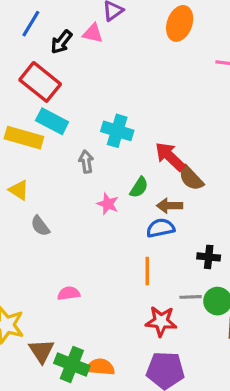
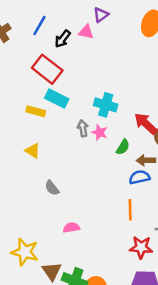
yellow rectangle: (24, 138) -> (36, 111), size x0.7
pink star: (108, 204) -> (100, 132), moved
gray semicircle: (40, 226) -> (52, 188), moved

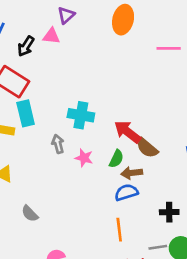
cyan rectangle: (57, 99) -> (26, 113), turned 55
pink star: (100, 132) -> (84, 158), moved
green semicircle: (123, 147) -> (116, 159), moved

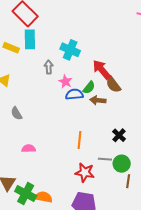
blue semicircle: (126, 192) -> (74, 94), moved
black cross: (169, 212) -> (119, 135), turned 32

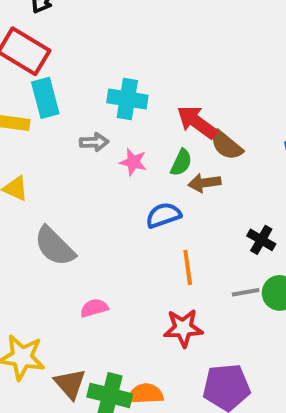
gray arrow: (49, 67) -> (94, 142), turned 104
blue semicircle: (74, 94) -> (164, 215), moved
gray semicircle: (17, 113) -> (54, 246), size x1.6
red star: (85, 172) -> (183, 328), moved

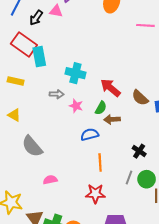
cyan rectangle: (45, 98) -> (39, 57), moved
brown semicircle: (227, 145) -> (140, 98), moved
gray line: (246, 292) -> (129, 178), turned -64

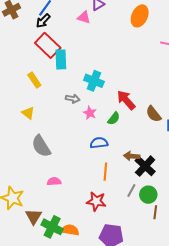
black arrow: (36, 18) -> (43, 21), moved
yellow rectangle: (16, 81) -> (34, 80), turned 35
brown arrow: (112, 119) -> (132, 156), moved
black cross: (139, 151) -> (145, 166), size x1.5

